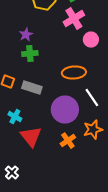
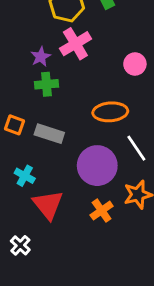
pink cross: (74, 19) -> (75, 44), moved
white cross: (12, 173) -> (20, 245), moved

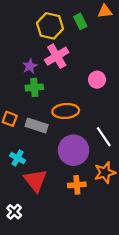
pink circle: (135, 64) -> (97, 80), moved
orange ellipse: (110, 112) -> (66, 111), moved
orange cross: (102, 211) -> (77, 185), turned 30

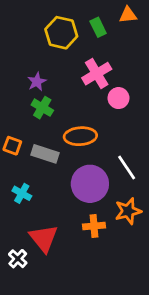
pink cross: (57, 56) -> (97, 74), moved
green cross: (34, 87) -> (42, 108), turned 36
red triangle: (35, 180) -> (44, 238), moved

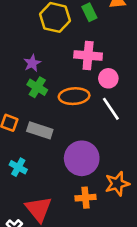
pink cross: (97, 74) -> (88, 55), turned 36
orange ellipse: (80, 136) -> (74, 96), moved
white line: (127, 167) -> (111, 109), moved

